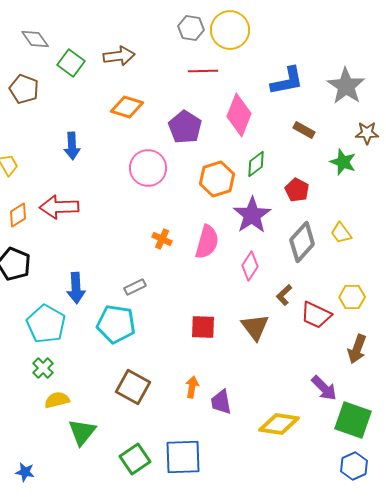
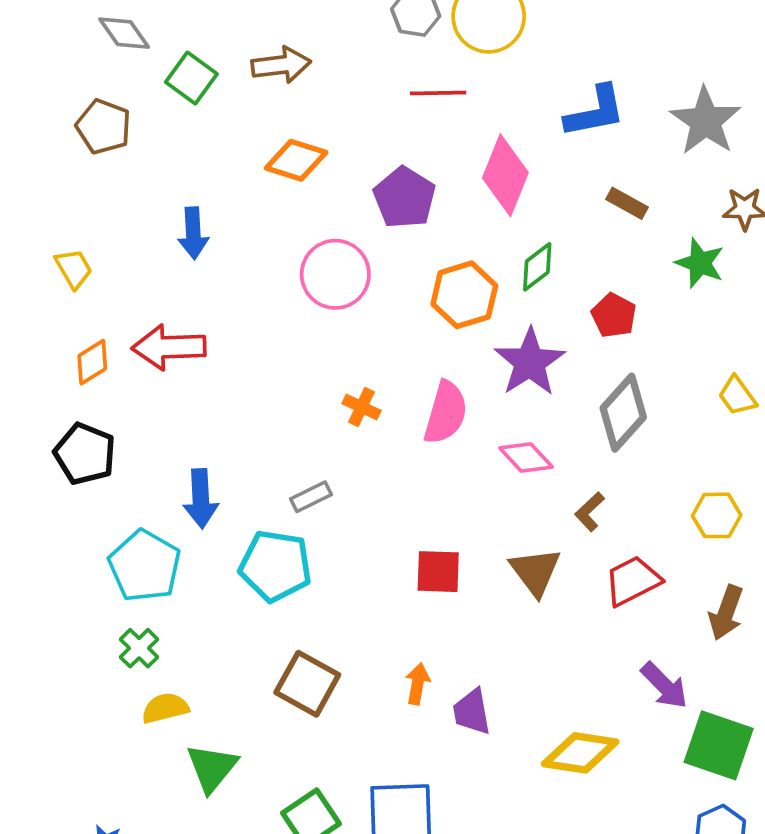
yellow trapezoid: (341, 233) -> (737, 396), moved
pink diamond: (250, 266) -> (526, 457), turned -76
red trapezoid: (316, 315) -> (633, 581), moved, turned 128

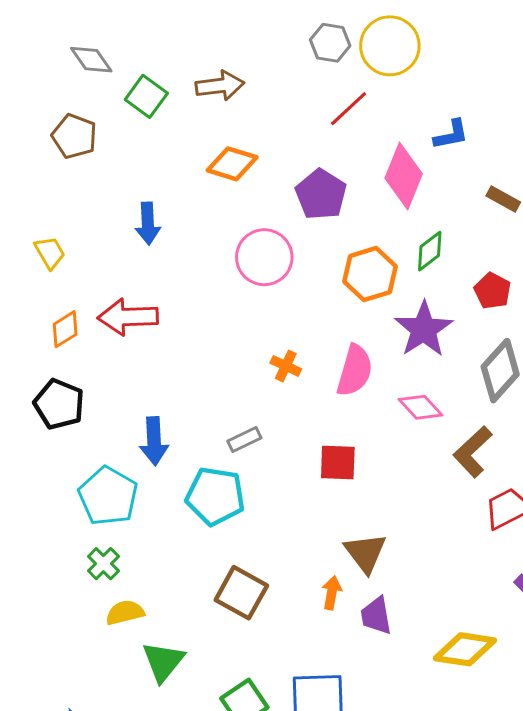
red line: (438, 93) -> (349, 109), turned -42
blue L-shape: (595, 112) -> (451, 135), moved, size x0.7
brown L-shape: (590, 512) -> (473, 452), size x1.6
red square: (438, 572) -> (338, 462), moved
brown triangle: (535, 572) -> (365, 553), moved

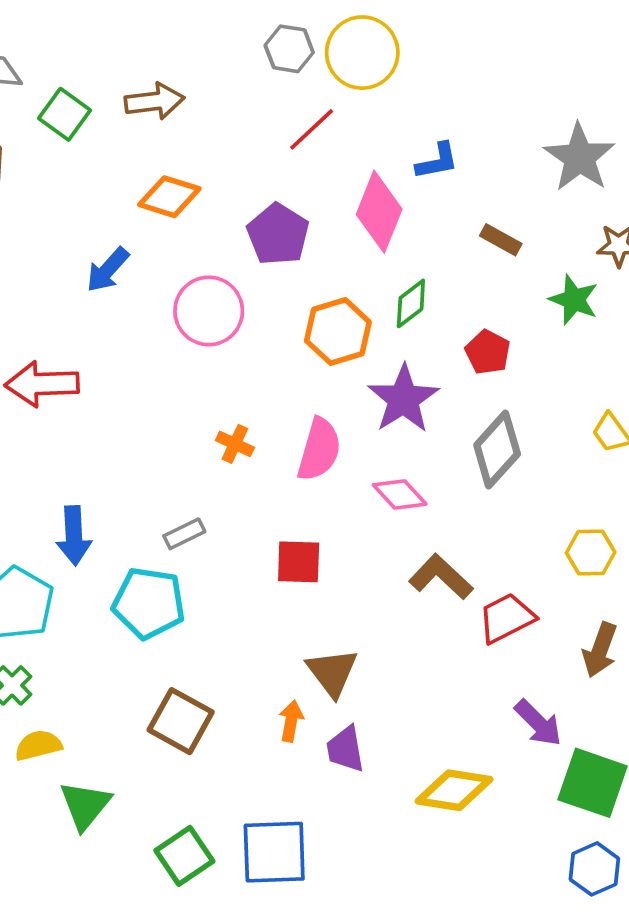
blue arrow: (148, 224) -> (108, 270), moved, turned 45
brown L-shape: (473, 452) -> (441, 577), moved, turned 86

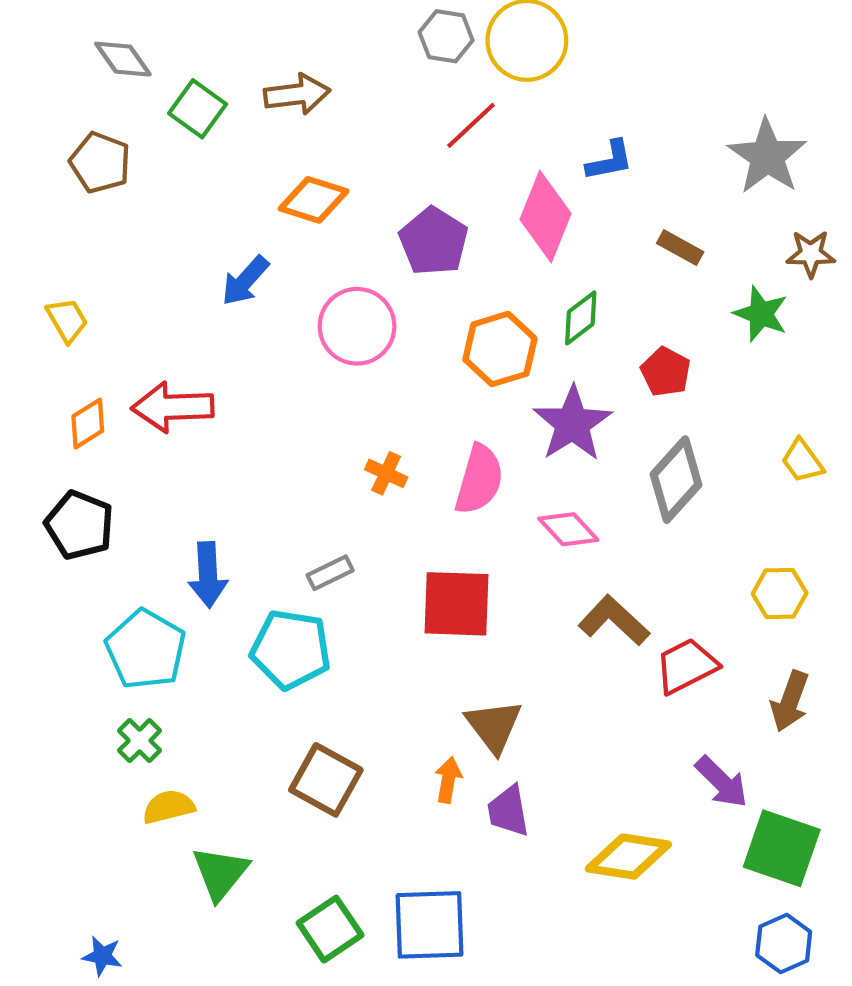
red square: (299, 562) -> (456, 604), size x1.4

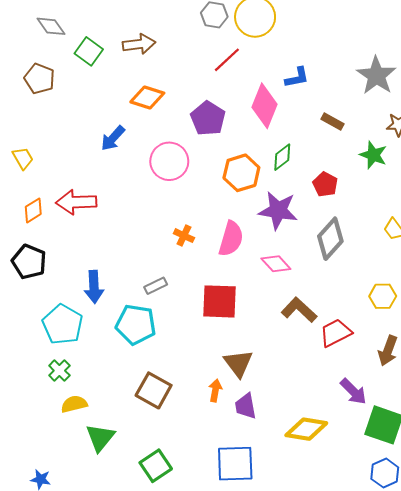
purple star: (572, 424) -> (278, 210), turned -30
blue square: (430, 925) -> (235, 464), moved

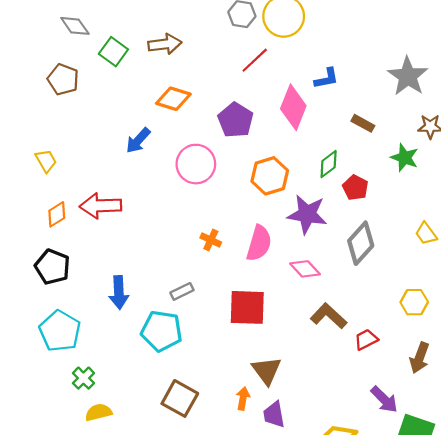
green diamond: (282, 157) -> (329, 164), moved
cyan pentagon: (63, 324) -> (60, 331), moved
red trapezoid: (336, 333) -> (366, 340), size x0.7

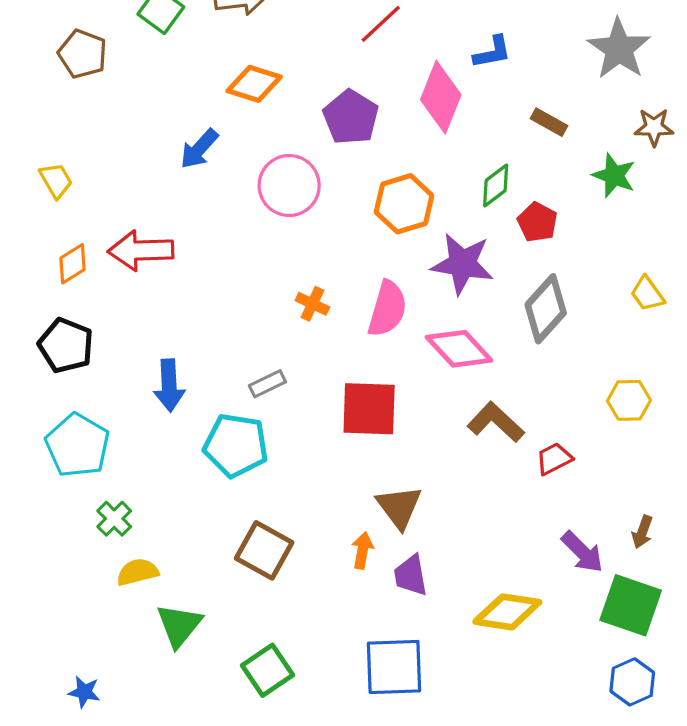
pink diamond: (305, 269) -> (459, 349), size x1.4
brown arrow: (420, 358) -> (642, 532), moved, size x0.7

